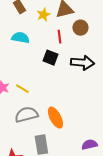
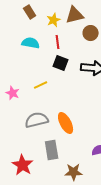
red line: (59, 37) -> (58, 42), moved
yellow line: (22, 89) -> (41, 85), moved, turned -56

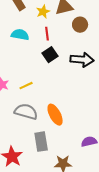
black square: (61, 63) -> (50, 55), turned 35
yellow line: (41, 85) -> (26, 86), moved
gray semicircle: (37, 120) -> (26, 112), turned 30

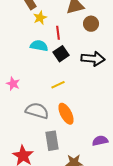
yellow star: (43, 12) -> (40, 18), moved
cyan semicircle: (20, 35) -> (39, 46), moved
yellow line: (26, 86) -> (58, 85), moved

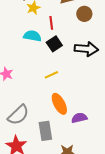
gray semicircle: (37, 111) -> (18, 115), moved, turned 120
purple semicircle: (100, 141) -> (79, 118), moved

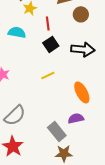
cyan semicircle: (32, 36) -> (17, 32), moved
orange ellipse: (59, 104) -> (82, 92), moved
gray rectangle: (45, 131) -> (57, 131), moved, turned -30

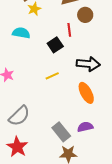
red line: (48, 23) -> (69, 30), moved
black arrow: (83, 49) -> (88, 64), moved
purple semicircle: (76, 118) -> (85, 127), moved

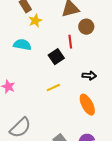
black arrow: (88, 64) -> (89, 76), size x0.6

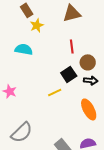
brown circle: (86, 27) -> (88, 62), moved
black square: (56, 57) -> (69, 74), moved

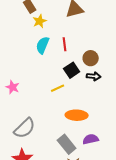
red line: (72, 46) -> (65, 44), moved
cyan semicircle: (24, 49) -> (43, 45), moved, turned -78
orange ellipse: (89, 109) -> (77, 115), moved, turned -60

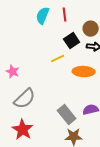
pink star: (13, 87) -> (13, 72), moved
orange ellipse: (77, 115) -> (84, 72), moved

